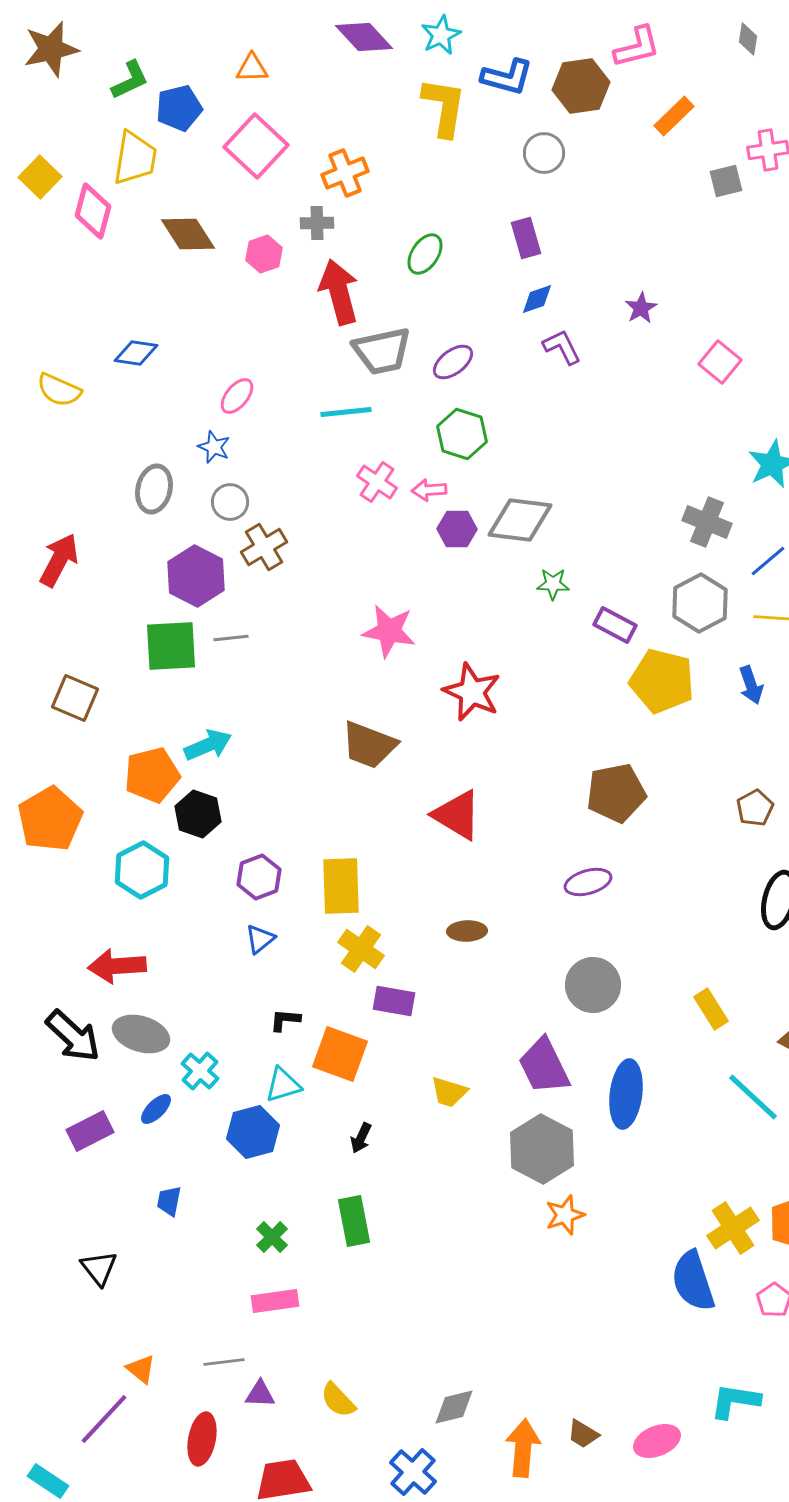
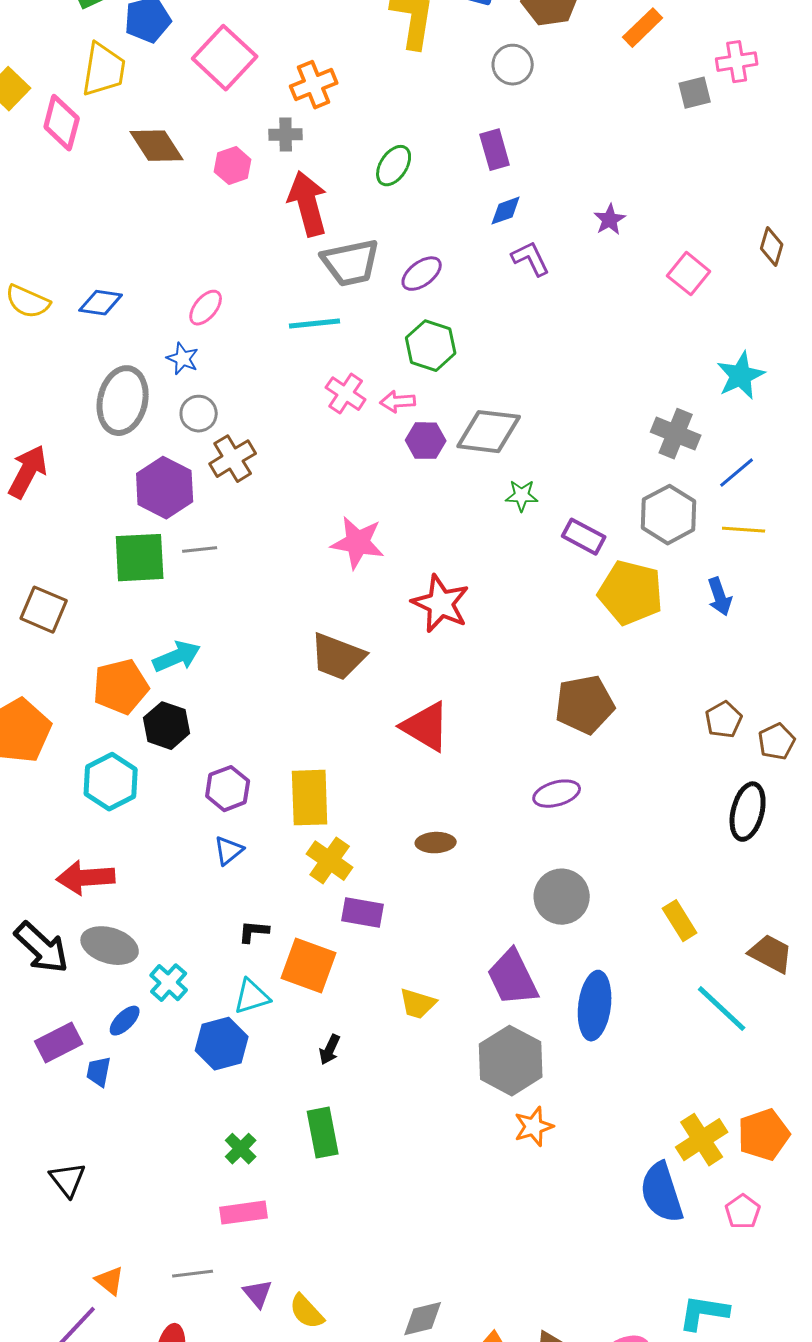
blue diamond: (136, 353) -> (101, 303), moved
gray ellipse: (154, 489) -> (123, 401), size x1.4
blue trapezoid: (169, 1201) -> (99, 1072), moved
purple triangle: (260, 1394) -> (258, 1294), moved, turned 48

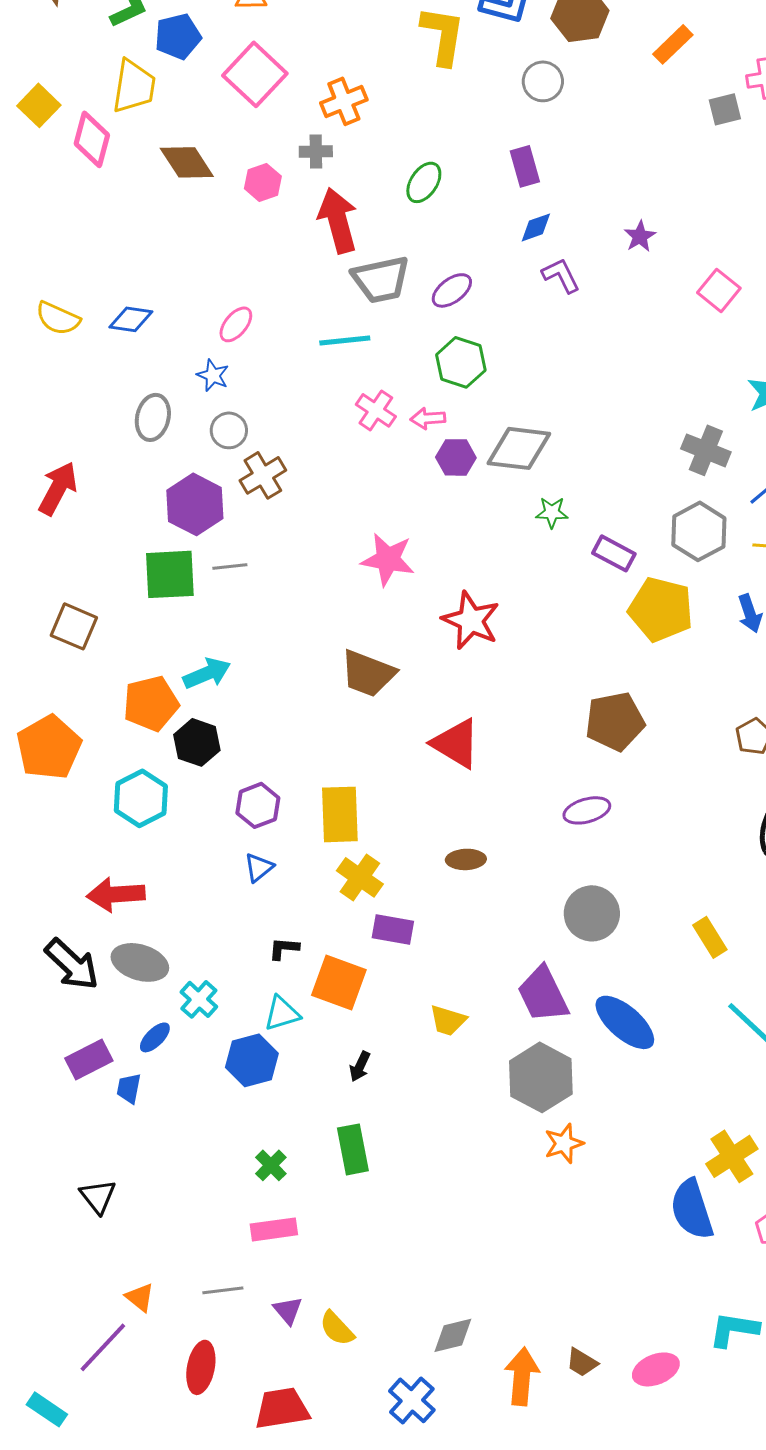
gray ellipse: (123, 401) -> (153, 417), size x0.7
blue ellipse: (595, 1006) -> (625, 1022), turned -56

